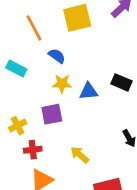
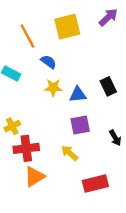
black rectangle: (122, 82) -> (108, 86), turned 42
purple square: (52, 114) -> (80, 125), moved
red cross: (33, 150) -> (26, 148), size x1.5

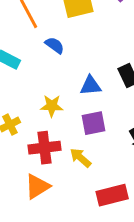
yellow star: (53, 88) -> (52, 106), moved
red cross: (26, 148) -> (44, 148), moved

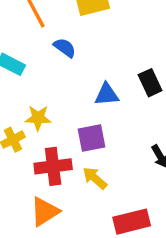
yellow star: (52, 106) -> (38, 118), moved
purple square: (93, 123) -> (92, 138), moved

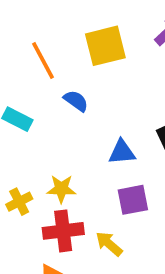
yellow star: (38, 118) -> (61, 189), moved
purple square: (92, 138) -> (133, 200), moved

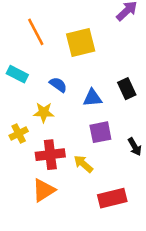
yellow square: (105, 46) -> (81, 42), moved
blue semicircle: (76, 101) -> (58, 85), moved
yellow star: (61, 189) -> (44, 112), moved

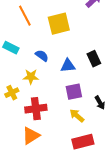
yellow arrow: (83, 164) -> (77, 116), moved

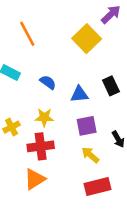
yellow square: (59, 24) -> (87, 39), moved, turned -30
yellow star: (31, 77) -> (44, 117), moved

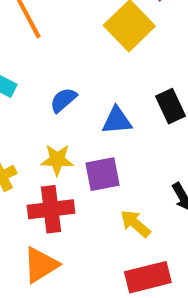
blue semicircle: (48, 82) -> (63, 100), turned -77
purple square: (87, 126) -> (102, 174), moved

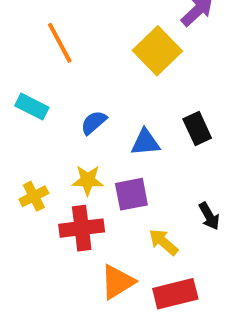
orange triangle: (41, 265) -> (118, 282), moved

